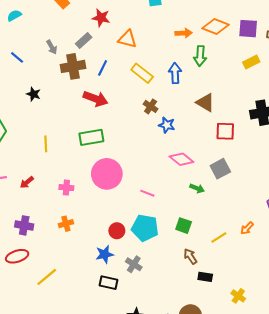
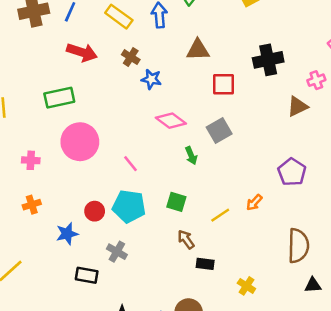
red arrow: (95, 99) -> (82, 52), moved
brown triangle: (205, 103) -> (198, 50), turned -30
green arrow: (197, 188) -> (191, 156), turned 48
pink line: (147, 193) -> (130, 164), turned 32
blue star: (105, 254) -> (67, 234), moved

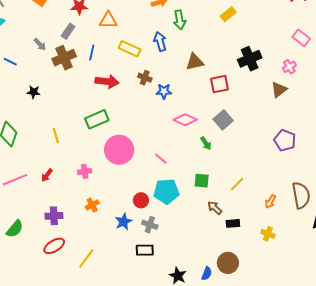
orange arrow: (254, 202) -> (270, 202), moved
gray cross: (117, 252) -> (150, 225), moved

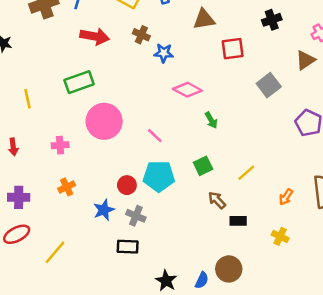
black cross: (250, 59) -> (272, 20), size x0.7
gray square: (223, 120) -> (269, 85), moved
red arrow: (47, 175) -> (13, 147), turned -48
green square: (202, 181) -> (203, 166), turned -35

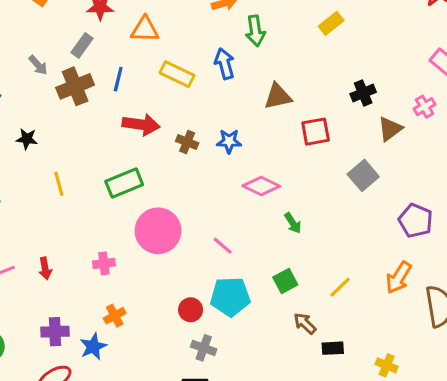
brown cross: (141, 35) -> (187, 142), moved
brown triangle: (305, 60) -> (390, 129), moved
yellow line: (28, 99) -> (59, 184), moved
orange arrow: (286, 197) -> (399, 278), moved, size x1.5
blue star: (104, 210) -> (93, 346), moved

